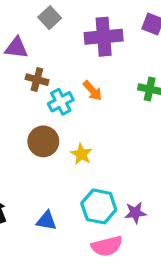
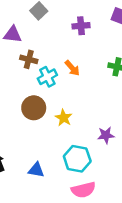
purple cross: (104, 37) -> (81, 26), size x0.6
purple star: (135, 213) -> (106, 135), moved

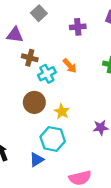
cyan hexagon: (77, 159) -> (53, 139), moved
blue triangle: (36, 170) -> (37, 160), turned -42

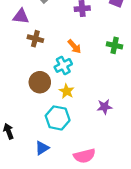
cyan cross: (47, 74) -> (63, 65), moved
blue triangle: (37, 160) -> (42, 148), moved

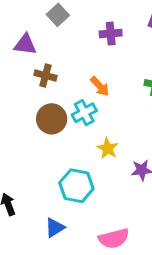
brown circle: (40, 82) -> (52, 119), moved
yellow star: (67, 91) -> (108, 148), moved

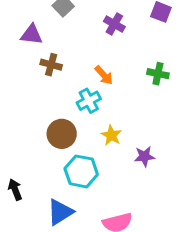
purple cross: (111, 34) -> (114, 24), turned 35
brown circle: (52, 119) -> (62, 134), moved
blue triangle: (55, 228) -> (60, 212), size x1.4

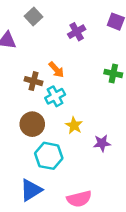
purple cross: (114, 24) -> (77, 32), turned 30
brown cross: (51, 65) -> (34, 81), moved
orange arrow: (104, 75) -> (56, 70), moved

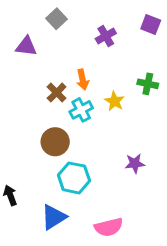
orange arrow: (56, 70) -> (83, 79), turned 30
brown cross: (34, 81) -> (57, 93), turned 30
yellow star: (74, 125) -> (114, 101), moved

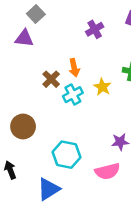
gray square: (57, 19) -> (36, 14), moved
brown circle: (55, 142) -> (23, 126), moved
pink semicircle: (109, 227) -> (107, 171), moved

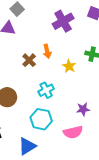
purple cross: (95, 29) -> (63, 21), size x1.5
cyan cross: (73, 95) -> (46, 90), moved

